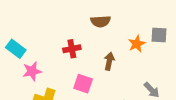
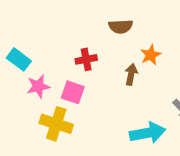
orange star: (137, 44) -> (151, 55), moved
pink square: (83, 84) -> (73, 92), moved

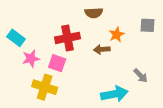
red cross: (86, 59) -> (67, 38), size x1.5
brown arrow: (131, 74) -> (102, 49), turned -105

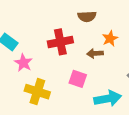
pink star: (31, 59) -> (23, 63), turned -30
pink square: (57, 63) -> (78, 79), moved

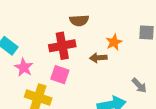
brown semicircle: (87, 17) -> (79, 20), moved
pink square: (78, 79) -> (60, 75), moved

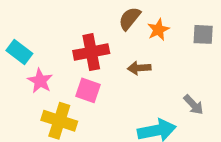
brown semicircle: (79, 20) -> (130, 18), moved, turned 132
orange star: (114, 42) -> (158, 30), moved

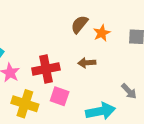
red cross: (91, 52) -> (46, 69), moved
pink square: (88, 90) -> (60, 96), moved

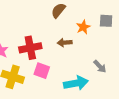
orange star: (102, 33) -> (83, 27), moved

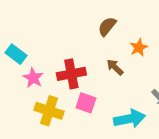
brown arrow: (65, 43) -> (115, 67), turned 48

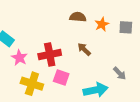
brown semicircle: (107, 26) -> (78, 17), turned 56
orange star: (139, 47) -> (102, 24), moved

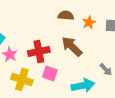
brown arrow: (84, 49) -> (72, 46), size x1.6

